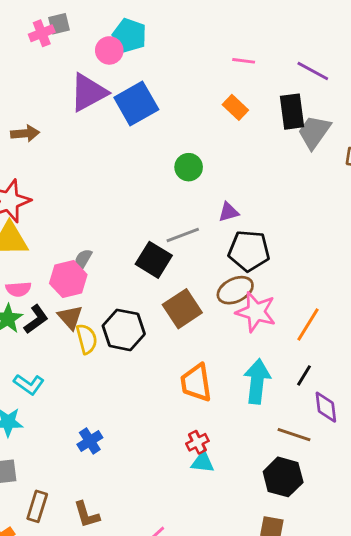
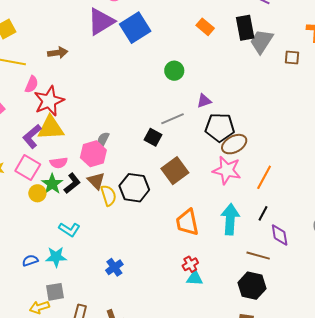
black square: (154, 260) -> (153, 137), size x0.7
brown ellipse: (235, 290) -> (234, 144), moved

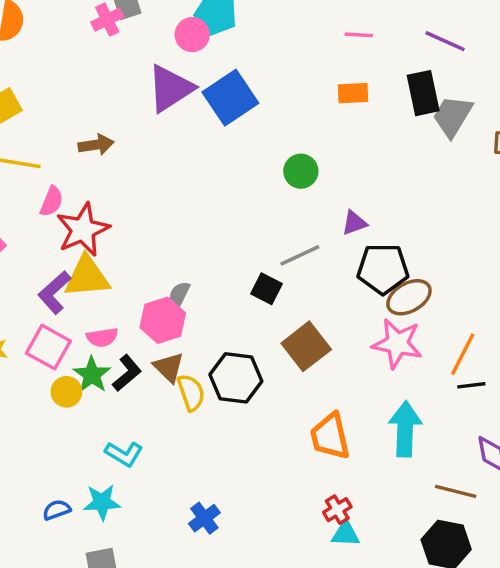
orange rectangle: (205, 27) -> (353, 93), turned -42
black line: (263, 213) -> (471, 385), moved, turned 56

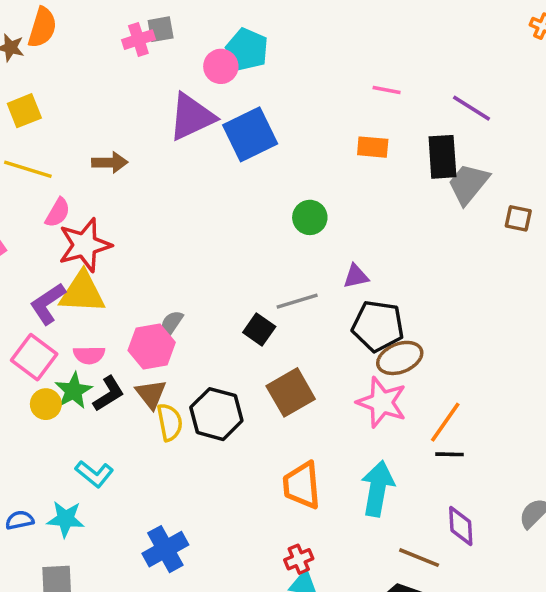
blue cross: (204, 518) -> (165, 549), size x1.4

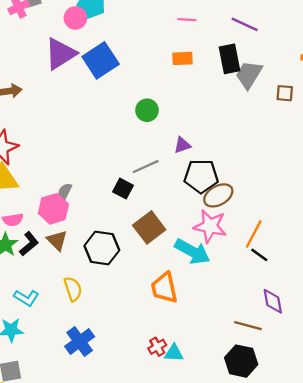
yellow semicircle: (170, 422) -> (73, 289), moved
black line: (449, 454) -> (259, 255), turned 42
cyan arrow: (378, 488) -> (192, 252), moved, turned 116
red cross: (299, 559) -> (157, 347), moved

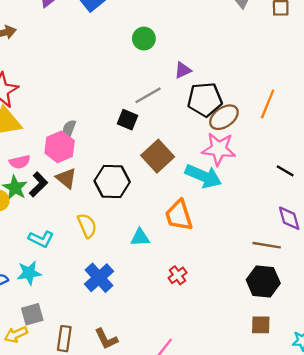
orange line: (254, 234) -> (268, 104), moved
black line: (259, 255) -> (285, 171), moved
cyan triangle: (174, 353) -> (140, 237), moved

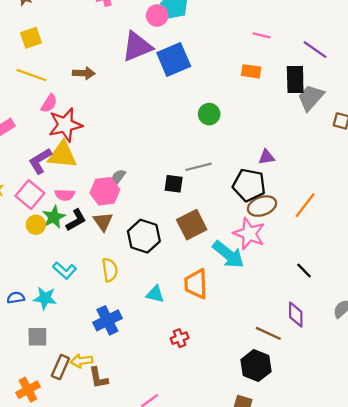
purple triangle: (183, 70) -> (266, 157), moved
black square: (128, 120) -> (174, 184), turned -30
yellow arrow: (16, 334) -> (82, 361), moved

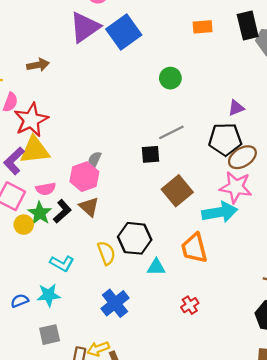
black hexagon: (144, 236) -> (135, 238), moved
cyan arrow: (228, 254) -> (220, 212), turned -36

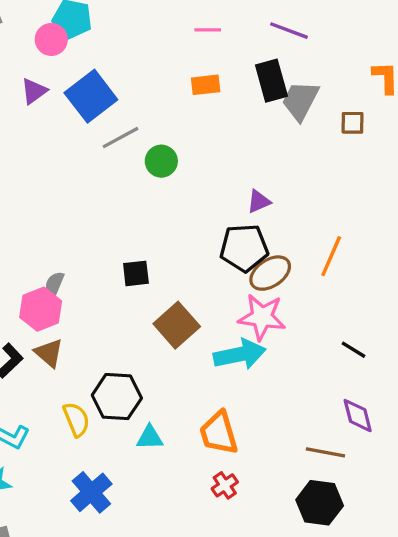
purple triangle: (85, 27) -> (34, 91), size x0.6
gray line: (171, 132) -> (120, 138), moved
orange trapezoid: (194, 248) -> (219, 433), moved
red cross: (190, 305) -> (225, 485), moved

